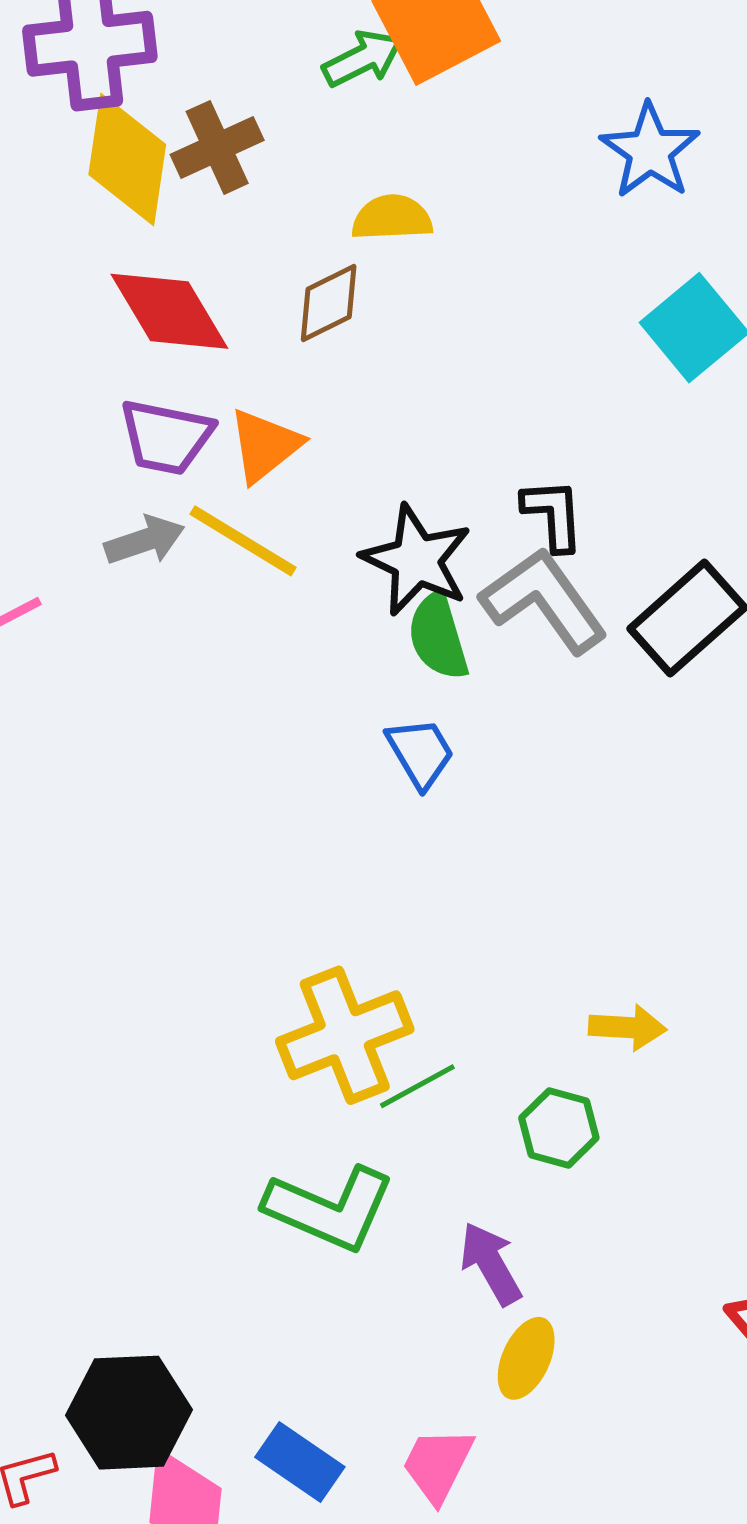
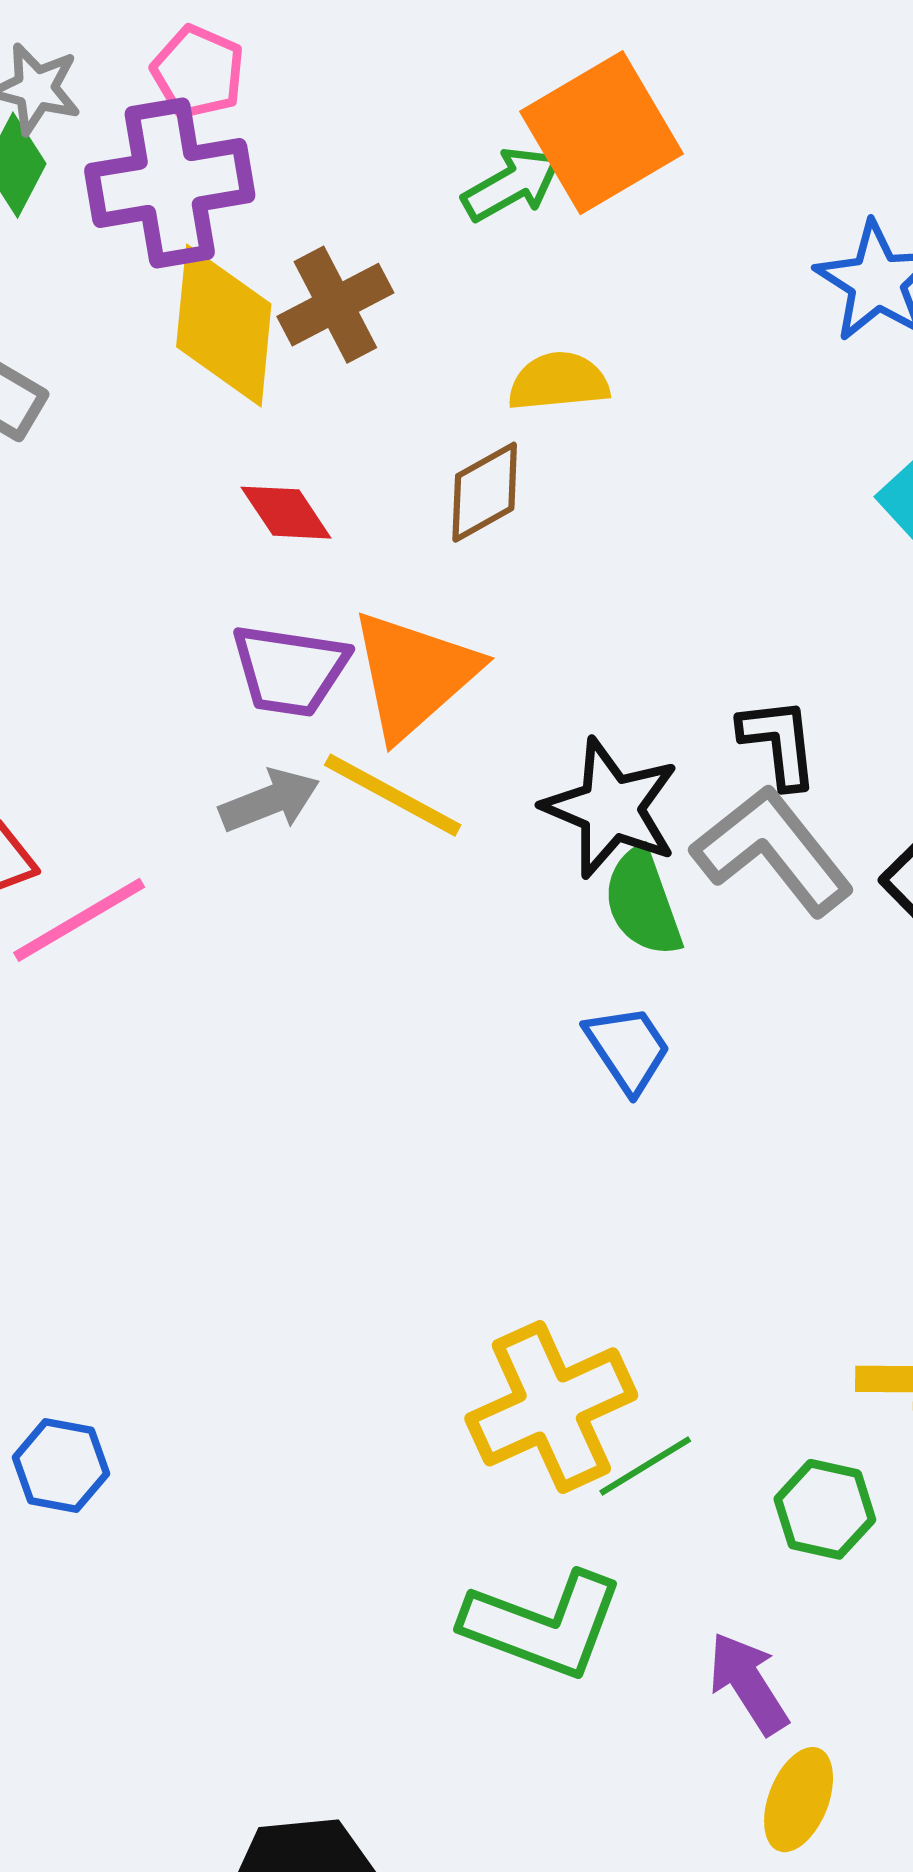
red diamond: (169, 311) -> (286, 513), size x0.6
orange triangle: (265, 445) -> (414, 674), size x1.4

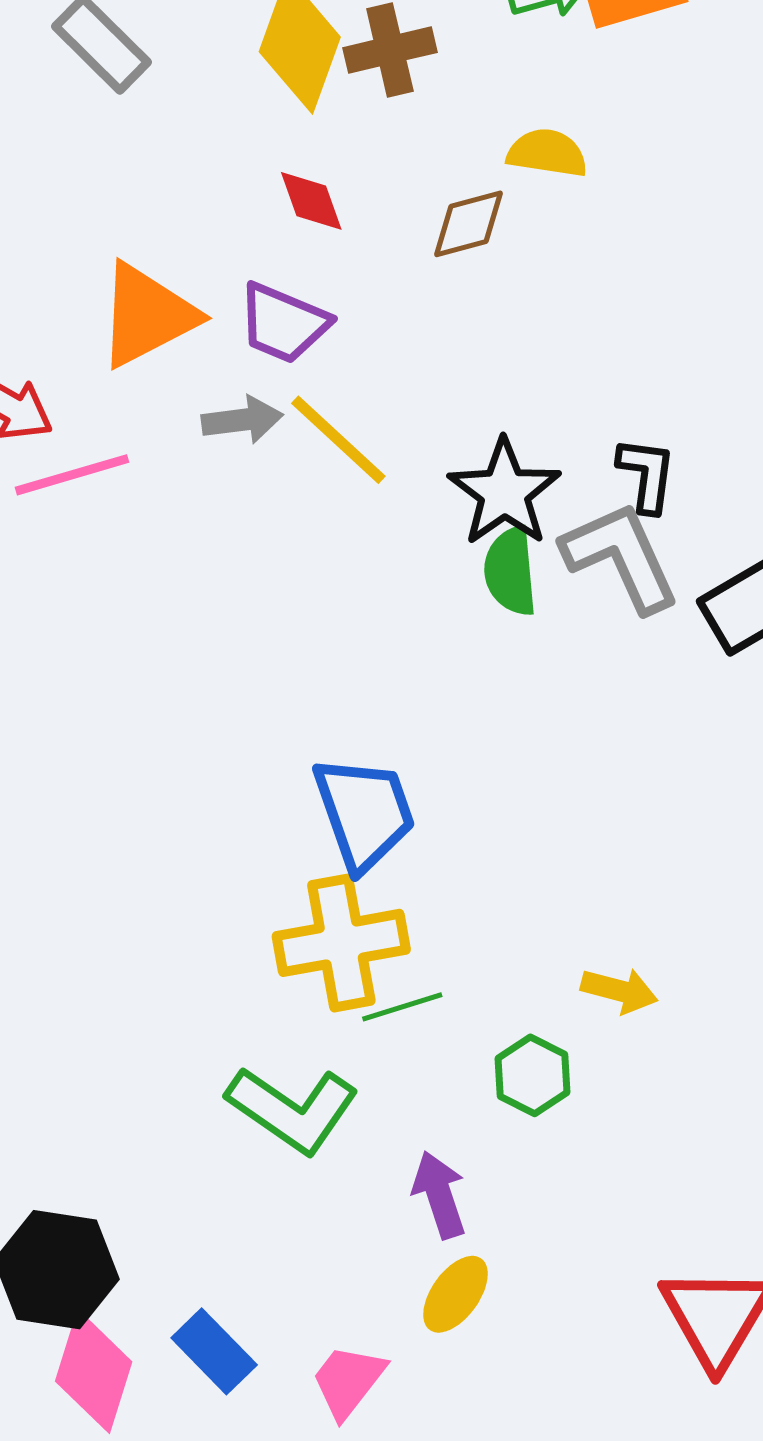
orange triangle: (414, 674) -> (147, 315), moved
blue trapezoid: (628, 1049) -> (364, 813), moved, size x1.6

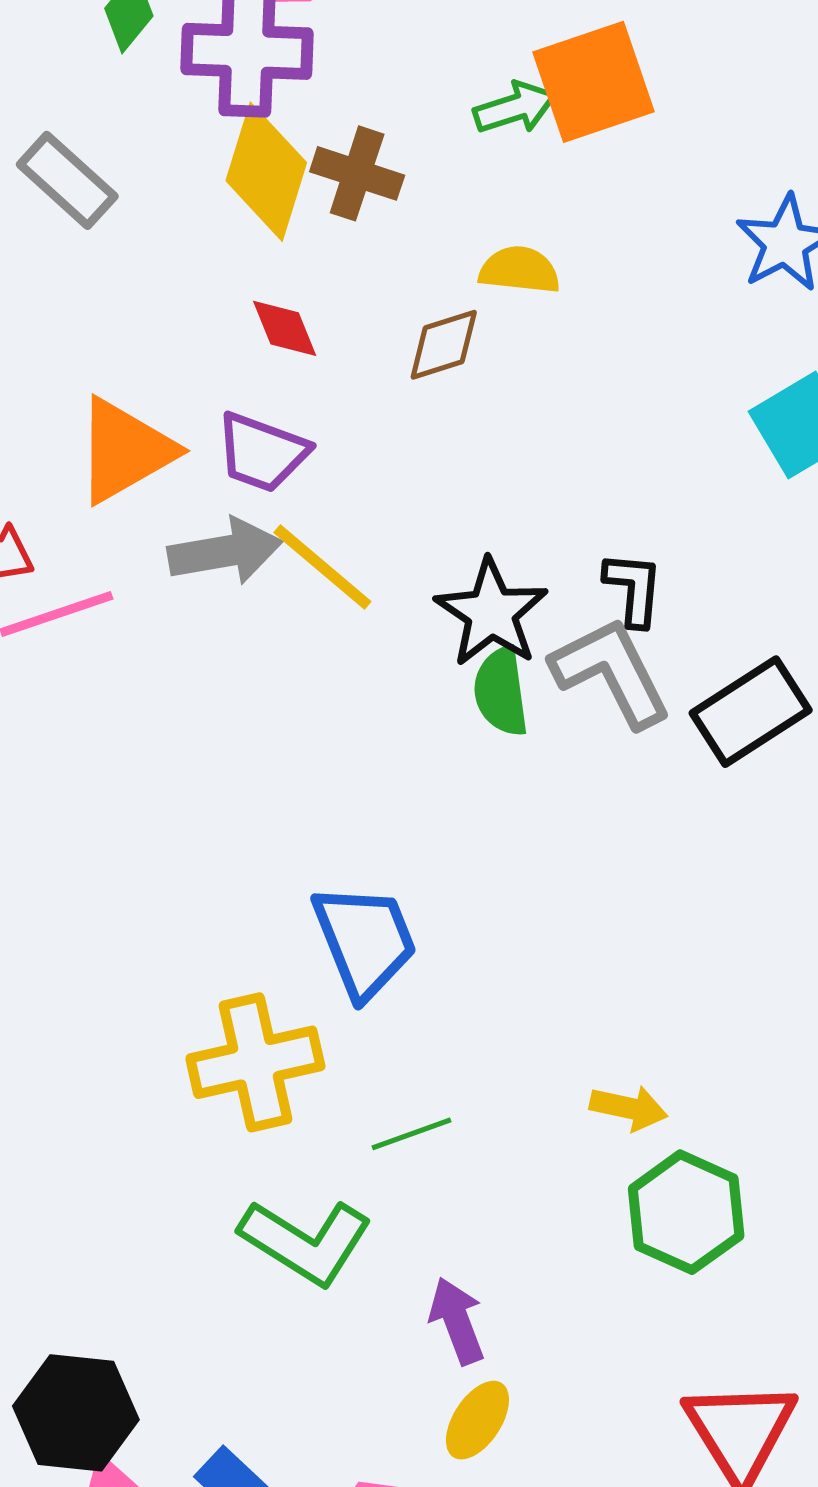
brown cross: (390, 50) -> (357, 173), turned 34
gray arrow: (242, 420) -> (225, 551), size x1.4
yellow cross: (341, 943) -> (255, 1062), moved
green hexagon: (532, 1075) -> (686, 1212), moved, size x1.5

